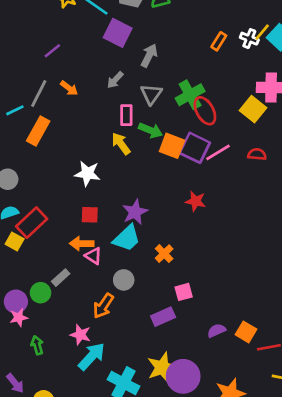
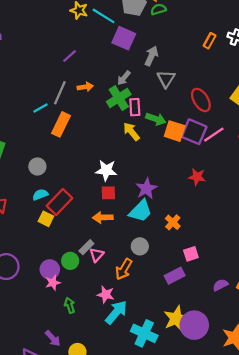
orange arrow: (69, 88) -> (85, 87), turned -42
gray triangle: (151, 94) -> (166, 79), moved
green cross: (190, 95) -> (119, 98), moved
white star: (87, 173) -> (106, 170), moved
pink triangle: (93, 256) -> (97, 255), moved, turned 42

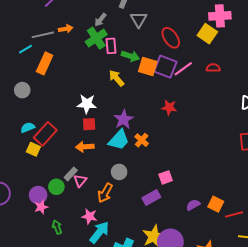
gray line: (60, 93) -> (43, 35), turned 55
yellow arrow: (131, 132) -> (117, 78), moved
gray circle: (37, 167) -> (22, 90), moved
orange cross: (173, 222) -> (142, 140), moved

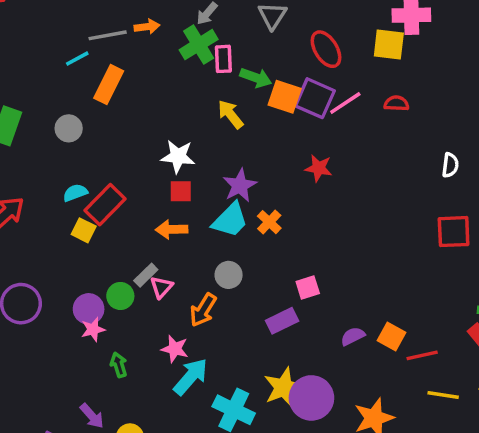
yellow square: (207, 34) -> (389, 45), turned -30

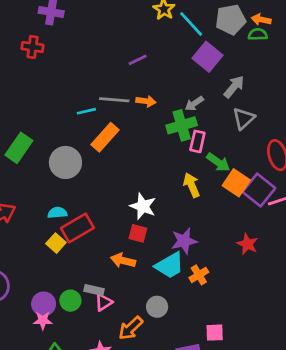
gray circle: (69, 128) -> (65, 162), size x1.5
gray rectangle: (146, 275) -> (94, 290), turned 42

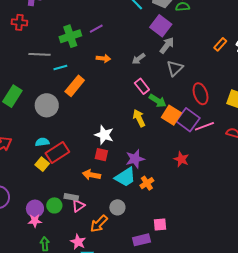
purple square: (208, 57) -> (161, 26), moved
gray line: (114, 100) -> (40, 54), moved
green cross: (182, 125) -> (70, 36), moved
pink rectangle: (197, 141) -> (142, 86), turned -49

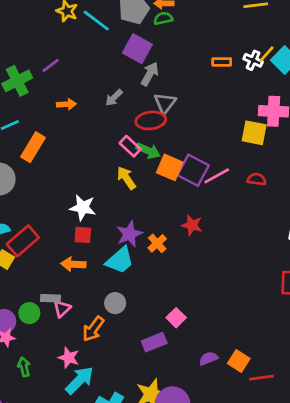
orange rectangle: (220, 44) -> (222, 62), turned 56
pink rectangle: (142, 86) -> (130, 146), moved
red ellipse: (201, 94) -> (151, 120), moved, turned -70
orange cross: (147, 183) -> (157, 243), moved
pink square: (160, 225) -> (176, 318), turned -32

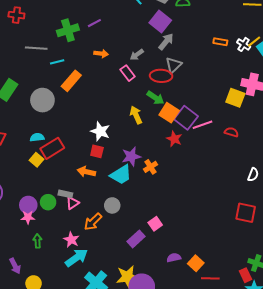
pink rectangle: (130, 146) -> (128, 73), moved
red star: (192, 225) -> (174, 139), moved
purple rectangle: (154, 342) -> (136, 239), turned -30

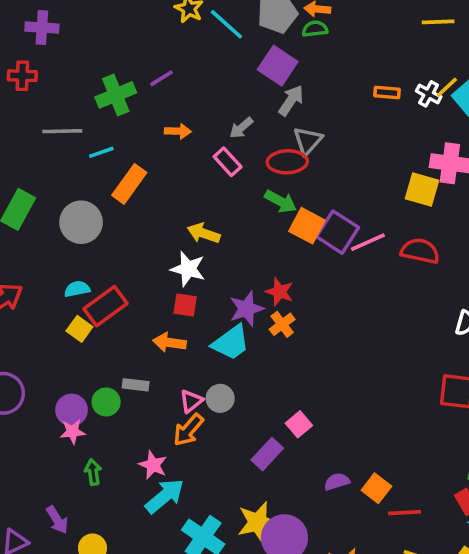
yellow arrow: (136, 115) -> (204, 233), moved, turned -42
red semicircle: (231, 132) -> (420, 251), size x1.5
red star: (174, 139) -> (280, 292), moved
pink triangle: (73, 203) -> (191, 401), moved

